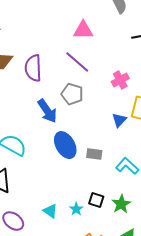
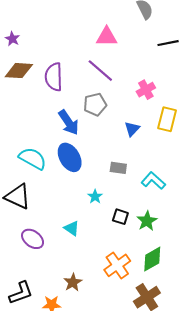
gray pentagon: (72, 94) -> (95, 104), turned -30
blue triangle: (119, 120) -> (132, 129), moved
blue ellipse: (65, 145) -> (70, 157), moved
cyan star: (76, 209) -> (95, 197), moved

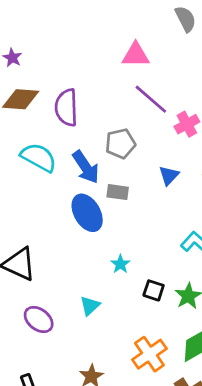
purple line: (100, 71) -> (151, 99), moved
cyan semicircle: (33, 158) -> (39, 157), moved
gray rectangle: (118, 168) -> (118, 192), moved
cyan triangle: (72, 228) -> (90, 306), turned 42

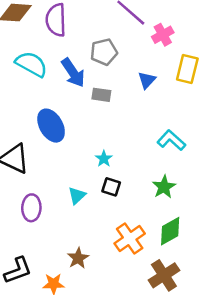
blue ellipse: (87, 213) -> (51, 126), moved
black square: (154, 290) -> (111, 187), moved
purple ellipse: (39, 319) -> (31, 208), turned 55

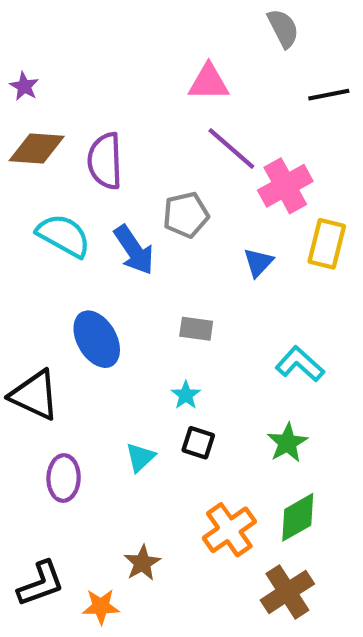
pink cross: (163, 35) -> (285, 186), size x1.4
gray rectangle: (101, 95) -> (196, 329), moved

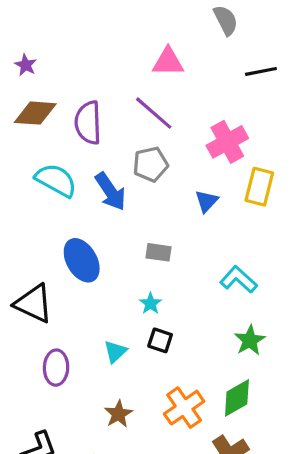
purple line: (231, 148) -> (154, 113), moved
green star: (287, 443) -> (250, 340), moved
brown star: (142, 563) -> (118, 414), moved

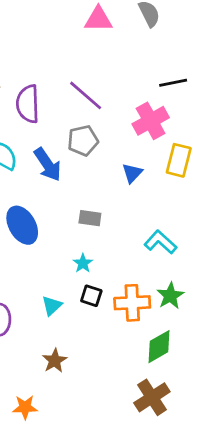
pink triangle: (168, 62) -> (98, 19), moved
black line: (261, 71) -> (173, 83), moved
orange cross: (184, 408) -> (132, 303), moved, turned 32

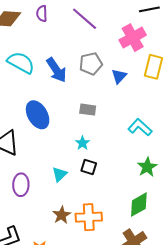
purple semicircle: (28, 104) -> (42, 14), moved, size x0.6
gray pentagon: (83, 141) -> (91, 64), moved
orange cross: (132, 303) -> (89, 217), moved

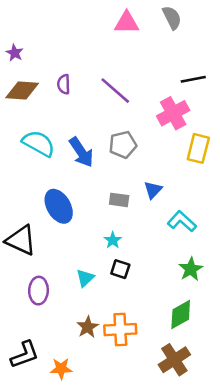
blue triangle: (119, 76) -> (153, 190), moved

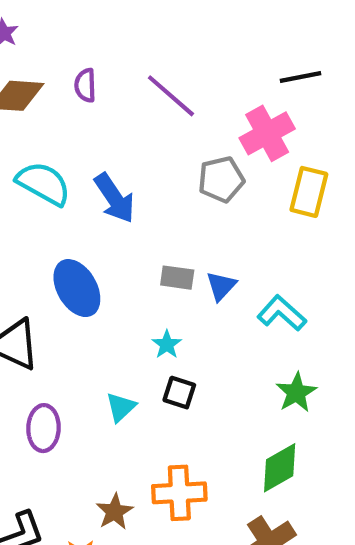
gray pentagon: (123, 145) -> (221, 179), moved
blue triangle: (153, 190) -> (221, 286), moved
brown star: (88, 327) -> (115, 512), moved

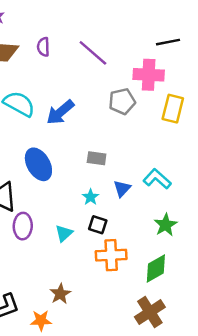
pink cross: (267, 133) -> (149, 75), turned 32
blue arrow: (115, 198) -> (60, 112), turned 84
blue triangle: (221, 286) -> (122, 189), moved
purple ellipse: (43, 428) -> (23, 226), moved
orange cross: (179, 493) -> (111, 255), moved

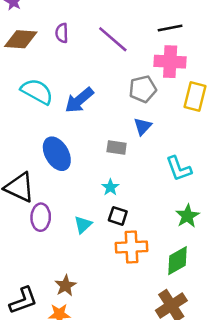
black line: (168, 42) -> (170, 28), moved
cyan L-shape: (157, 179) -> (179, 169), turned -152
blue triangle: (122, 189) -> (143, 126), moved
brown star: (60, 294) -> (66, 286), moved

